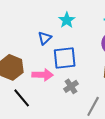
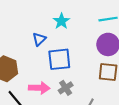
pink arrow: (43, 75) -> (39, 88), moved

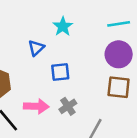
blue square: (59, 59) -> (60, 72), size x0.7

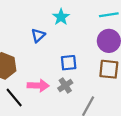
blue square: (60, 72) -> (69, 63), moved

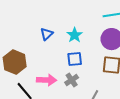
cyan star: (61, 17) -> (75, 35), moved

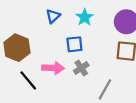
blue square: (75, 59) -> (74, 44), moved

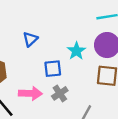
cyan star: (85, 17) -> (76, 51), moved

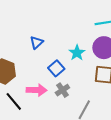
blue square: (53, 69) -> (56, 68), turned -35

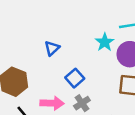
cyan star: (77, 53) -> (105, 42), moved

